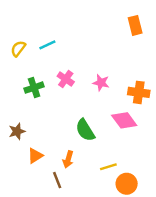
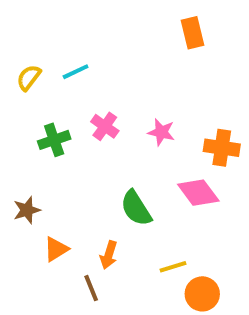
orange rectangle: (135, 25) -> (193, 33), moved

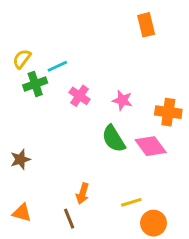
cyan line: (76, 72) -> (57, 66), moved
green cross: (54, 140) -> (35, 84), moved
green semicircle: (136, 208) -> (114, 139), moved
orange triangle: (56, 249) -> (22, 213), moved, turned 48

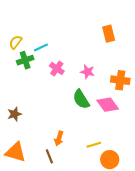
orange rectangle: (146, 25) -> (109, 34), moved
orange triangle: (22, 213) -> (16, 152), size x1.5

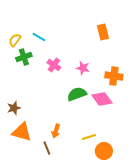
cyan line: (41, 47) -> (39, 37), moved, turned 56
green semicircle: (81, 99) -> (77, 94), turned 102
orange triangle: (16, 152) -> (22, 132), moved

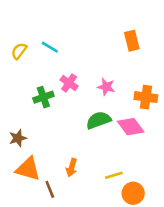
green cross: (24, 57) -> (43, 97), moved
brown line: (47, 148) -> (50, 189), moved

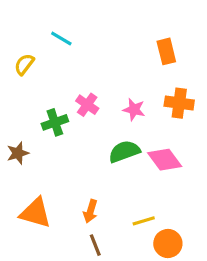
cyan line: (50, 47) -> (61, 38), moved
orange cross: (146, 97) -> (179, 103), moved
brown star: (18, 138) -> (18, 153), moved
brown line: (50, 189) -> (95, 245), moved

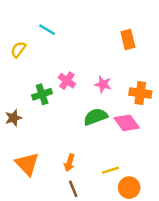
orange cross: (179, 103) -> (140, 93), moved
orange triangle: (36, 213) -> (27, 164), turned 30

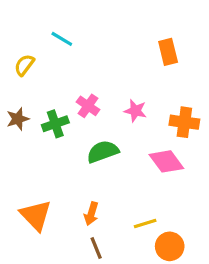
green semicircle: (96, 117) -> (103, 152), moved
brown star: (13, 118) -> (18, 119), moved

